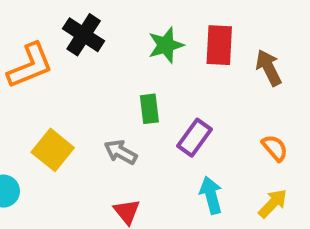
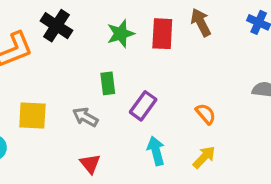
brown arrow: (269, 68) -> (201, 22), moved
yellow square: (53, 150) -> (32, 115), turned -36

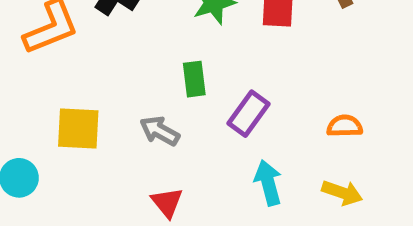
orange semicircle: (206, 114) -> (345, 126), turned -50
yellow arrow: (204, 157) -> (342, 193), turned 65

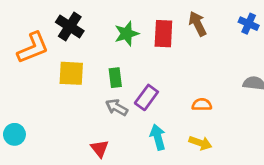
yellow square: (78, 128) -> (71, 73), moved
gray arrow: (160, 131) -> (117, 107), moved

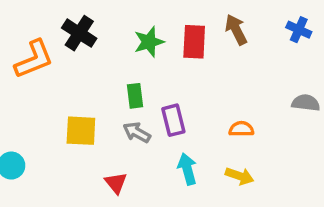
yellow square: (71, 73) -> (81, 131), moved
purple rectangle: (146, 97) -> (173, 120), turned -50

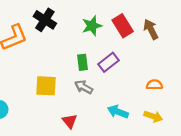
brown arrow: (236, 30) -> (151, 29), moved
red rectangle: (194, 42) -> (123, 26), turned -35
purple rectangle: (173, 120) -> (108, 62), moved, turned 66
cyan arrow: (187, 169) -> (118, 112), turned -54

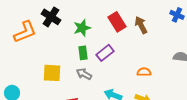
green star: (92, 26) -> (82, 28), moved

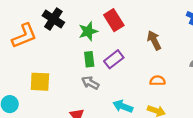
red rectangle: (117, 22) -> (114, 20), moved
brown arrow: (141, 25) -> (154, 40), moved
yellow square: (52, 73) -> (40, 82), moved

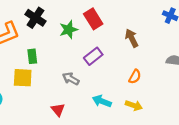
green rectangle: (89, 59) -> (32, 56), moved
orange semicircle: (157, 81) -> (135, 77), turned 120

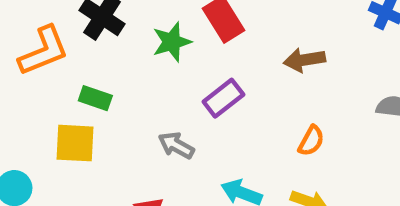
brown arrow: (132, 38) -> (304, 60), turned -72
green rectangle: (32, 56) -> (95, 98), turned -64

